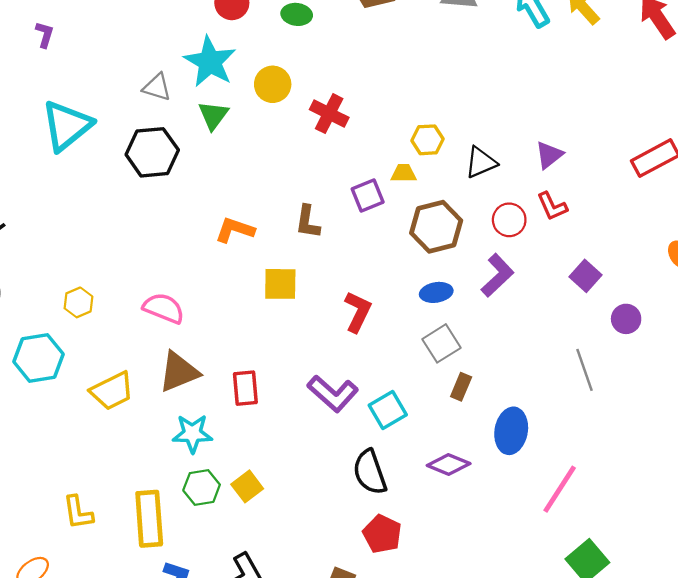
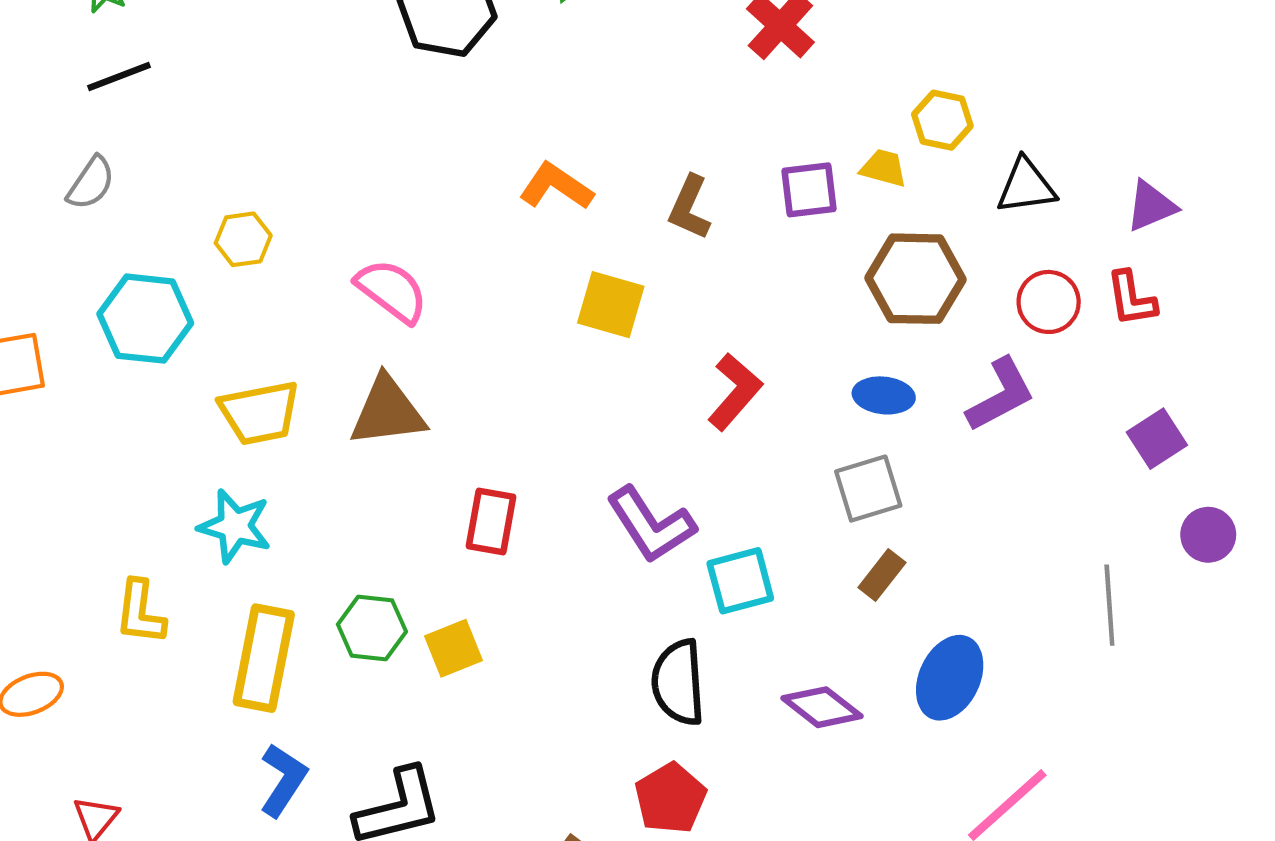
red rectangle: (245, 388) -> (491, 522), moved
cyan star: (192, 434) -> (235, 526), moved

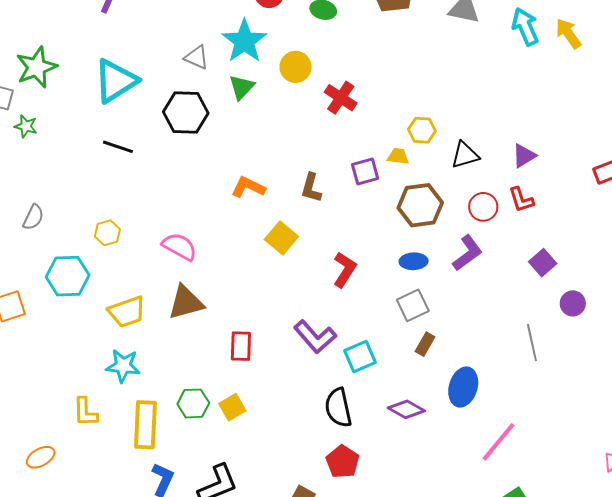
black line: (119, 77) -> (118, 147), moved, turned 48
yellow square: (611, 305) -> (281, 238), turned 32

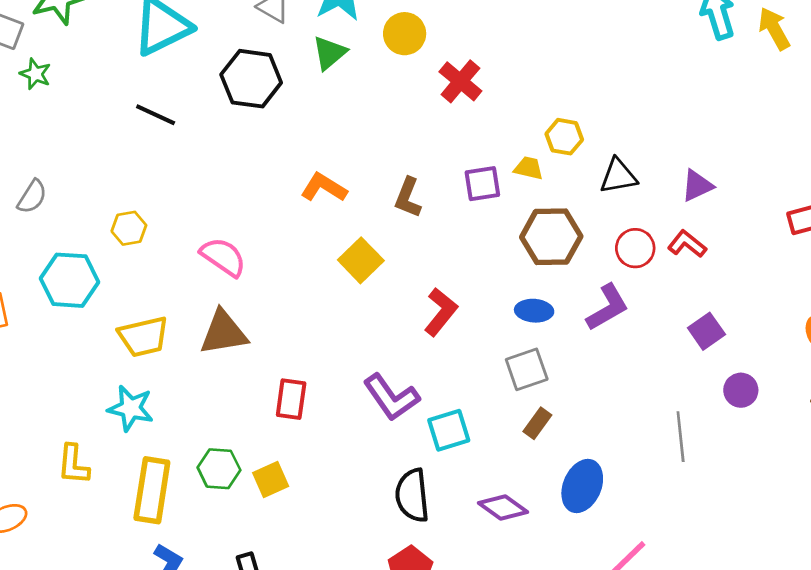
red L-shape: (521, 200) -> (687, 244), turned 140

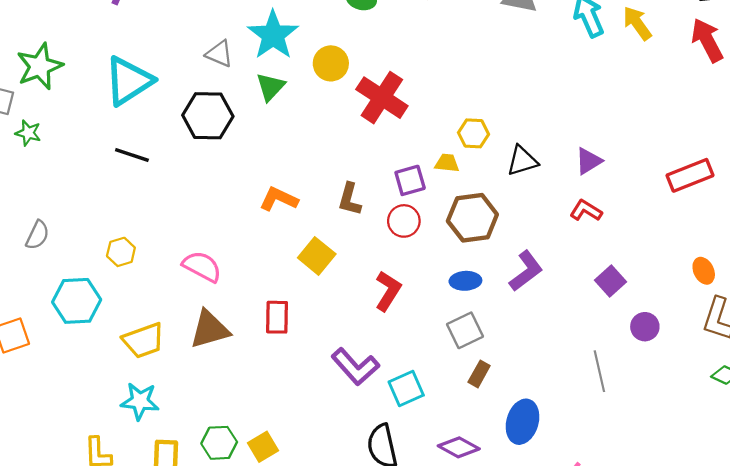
red cross: (460, 81) -> (382, 98), size x1.4
red circle: (635, 248) -> (404, 221), moved
red rectangle: (291, 399) -> (277, 317), moved

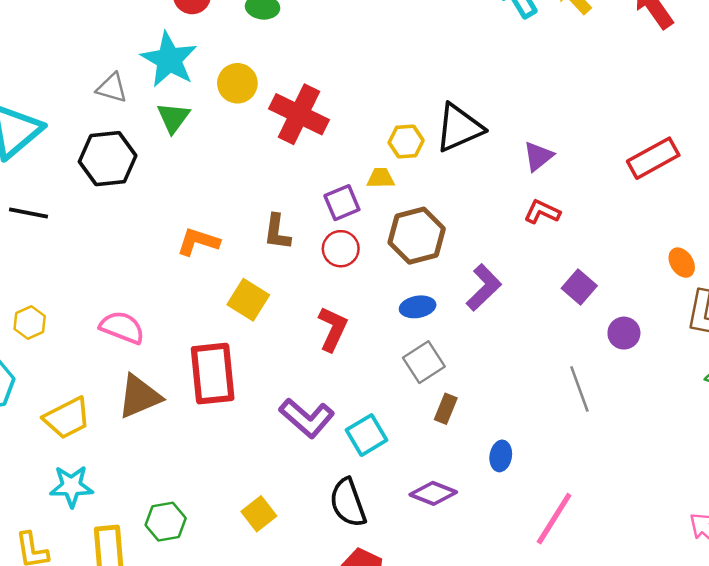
black triangle: (522, 161) -> (459, 128), moved, size x1.4
red rectangle: (277, 317) -> (213, 374), size x1.6
blue ellipse: (522, 422) -> (501, 456), size x0.6
yellow square: (263, 447) -> (259, 514), moved

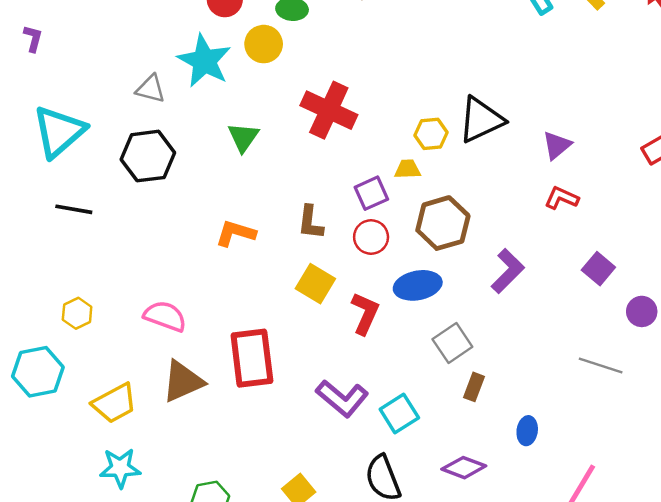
yellow circle: (237, 83) -> (264, 44), moved
green triangle: (173, 118) -> (243, 137), moved
yellow square: (248, 300) -> (315, 284), moved
blue ellipse: (418, 307) -> (418, 285), moved, size x1.4
gray line: (579, 389) -> (601, 365), turned -51

